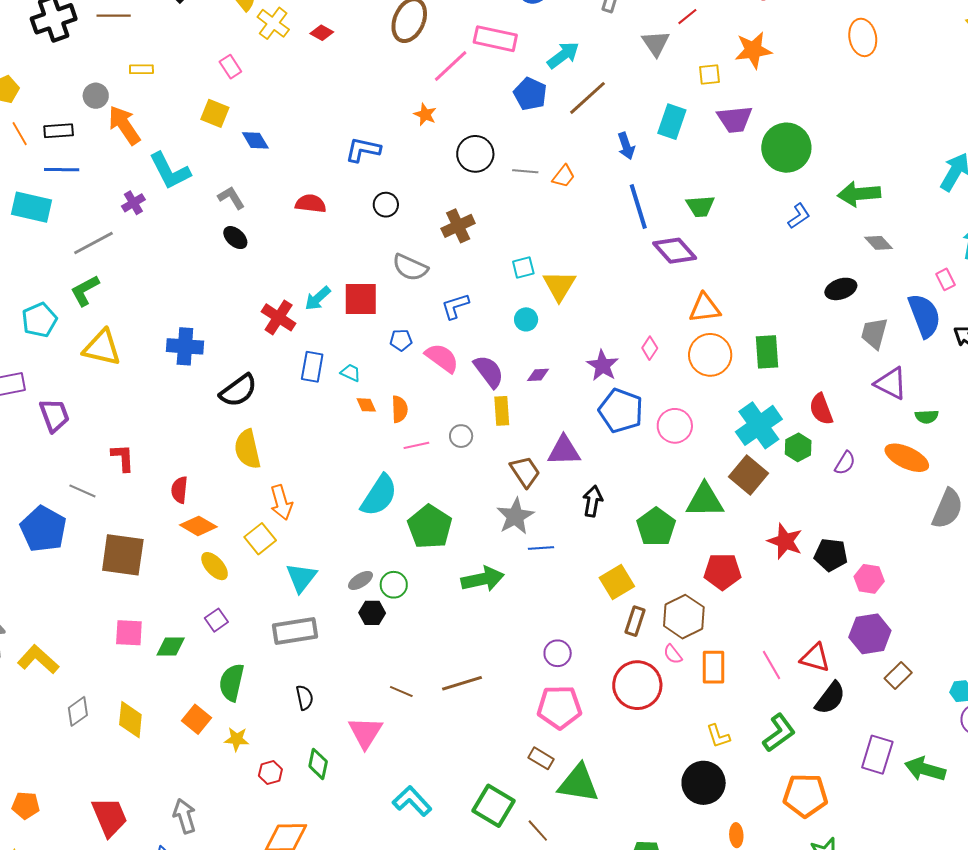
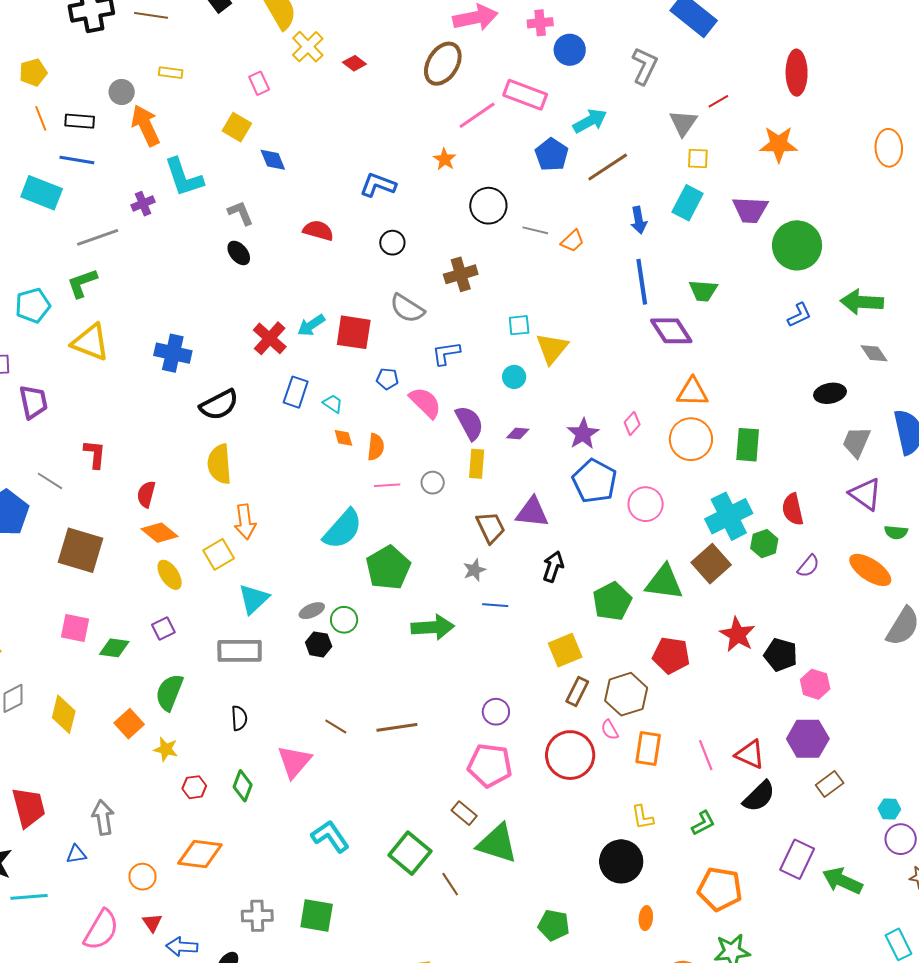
yellow square: (709, 75) -> (698, 159), moved
gray star: (515, 516) -> (474, 570), size x0.6
green L-shape: (779, 733) -> (703, 823), size x0.7

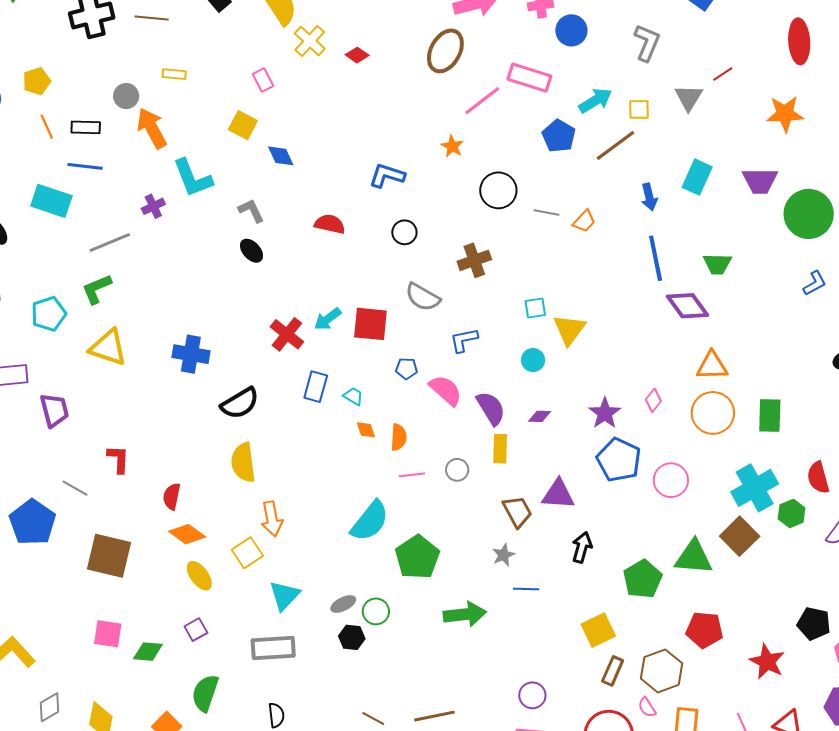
yellow square: (698, 159) -> (639, 109), moved
red star: (737, 635) -> (767, 662), moved

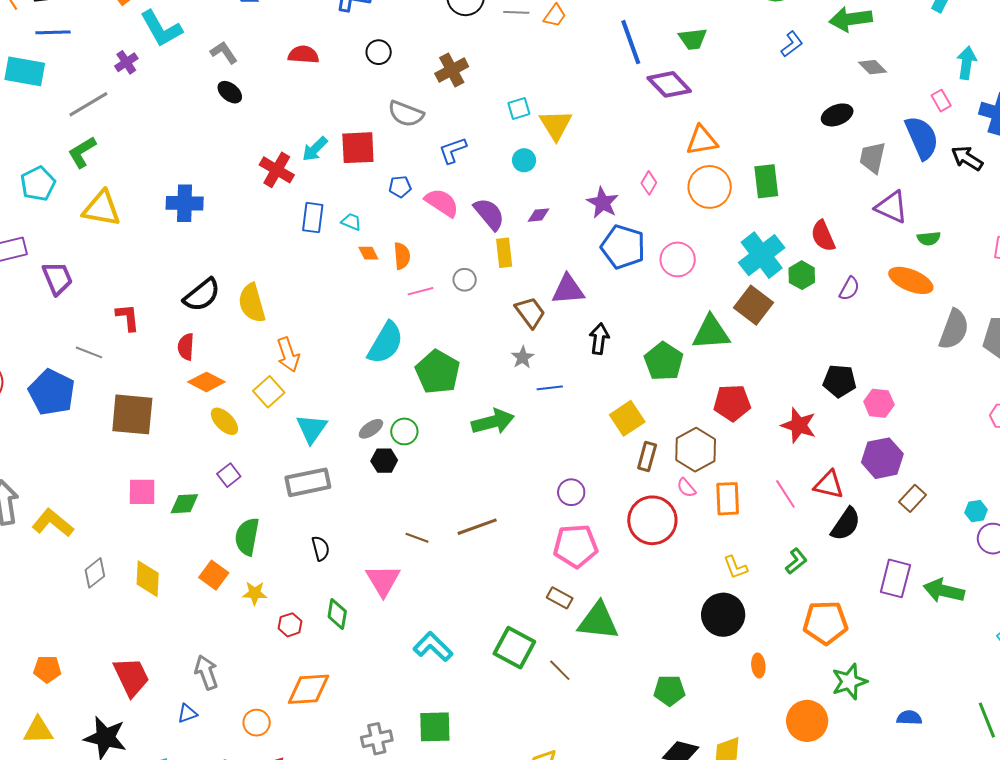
black semicircle: (240, 403) -> (202, 295), moved

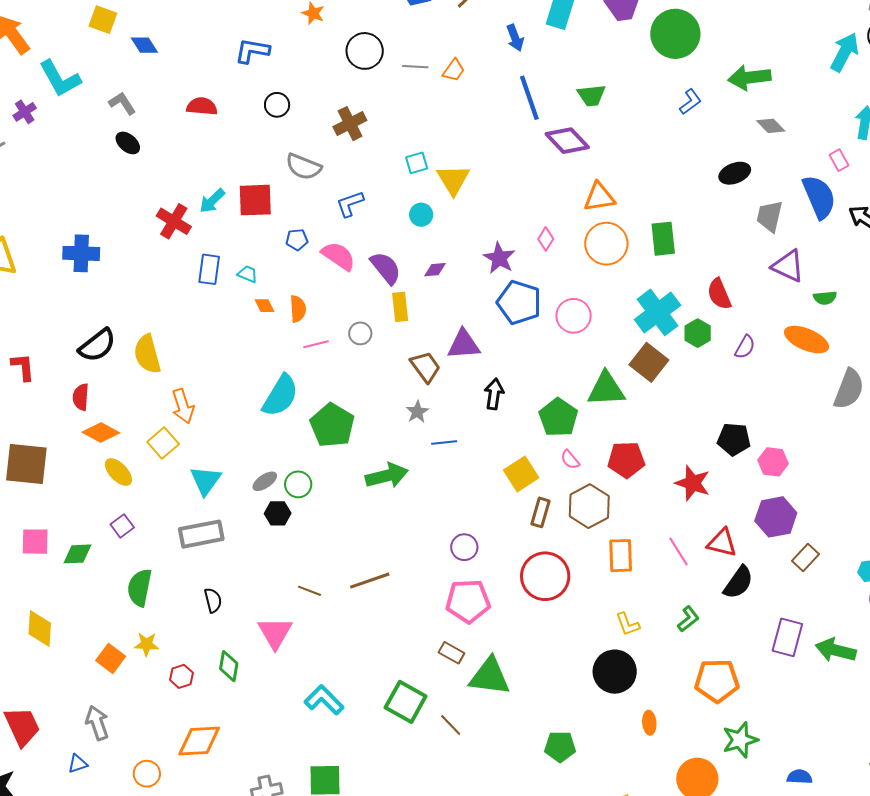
pink semicircle: (686, 488) -> (570, 460), moved
orange square: (214, 575) -> (111, 658), moved

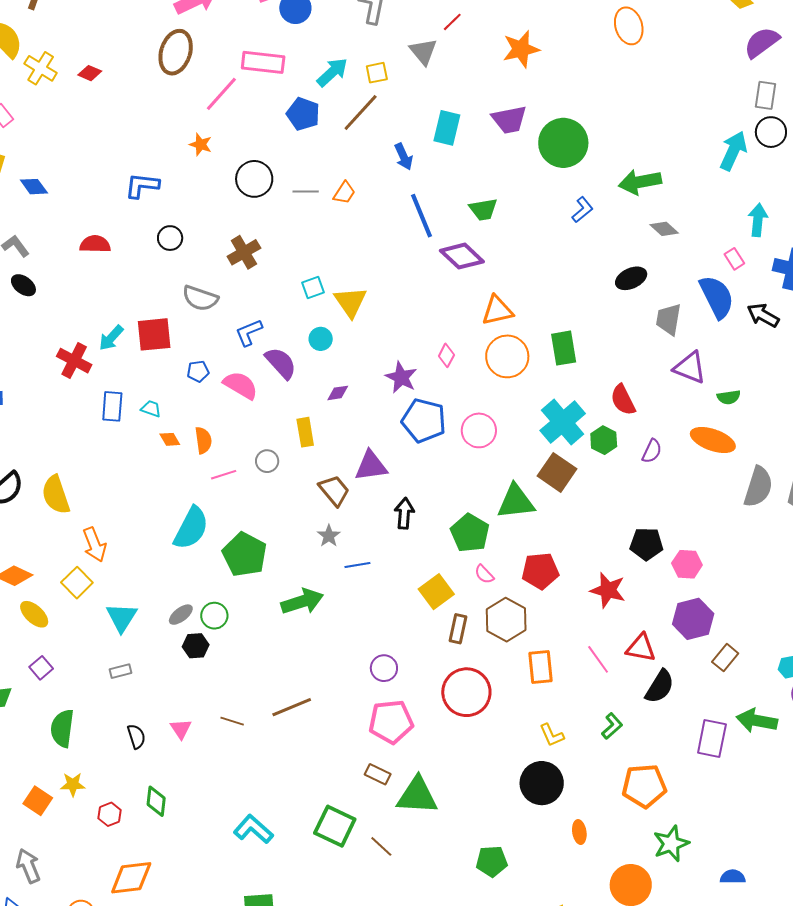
purple semicircle: (386, 268) -> (281, 363), moved
gray rectangle: (201, 534) -> (121, 671), size x0.5
pink triangle: (275, 633) -> (181, 729), moved, size x0.6
green arrow: (836, 650) -> (757, 721), moved

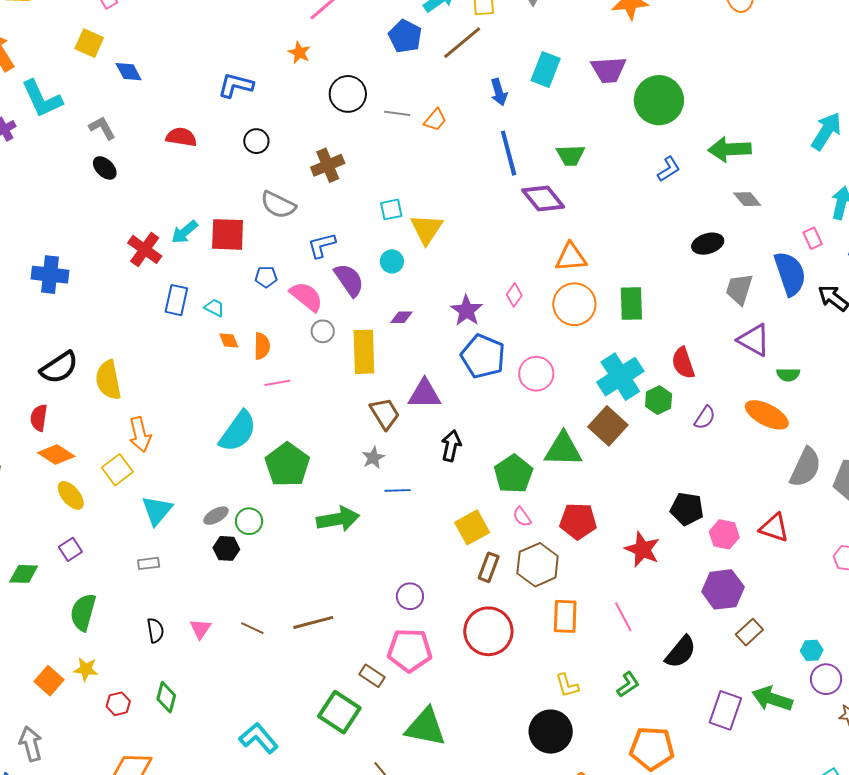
yellow rectangle: (305, 432) -> (364, 352), size x1.5
gray circle: (267, 461) -> (323, 331), moved
red triangle: (641, 648) -> (774, 528), moved
brown rectangle: (378, 774) -> (372, 676), moved
green square: (335, 826) -> (339, 712), moved

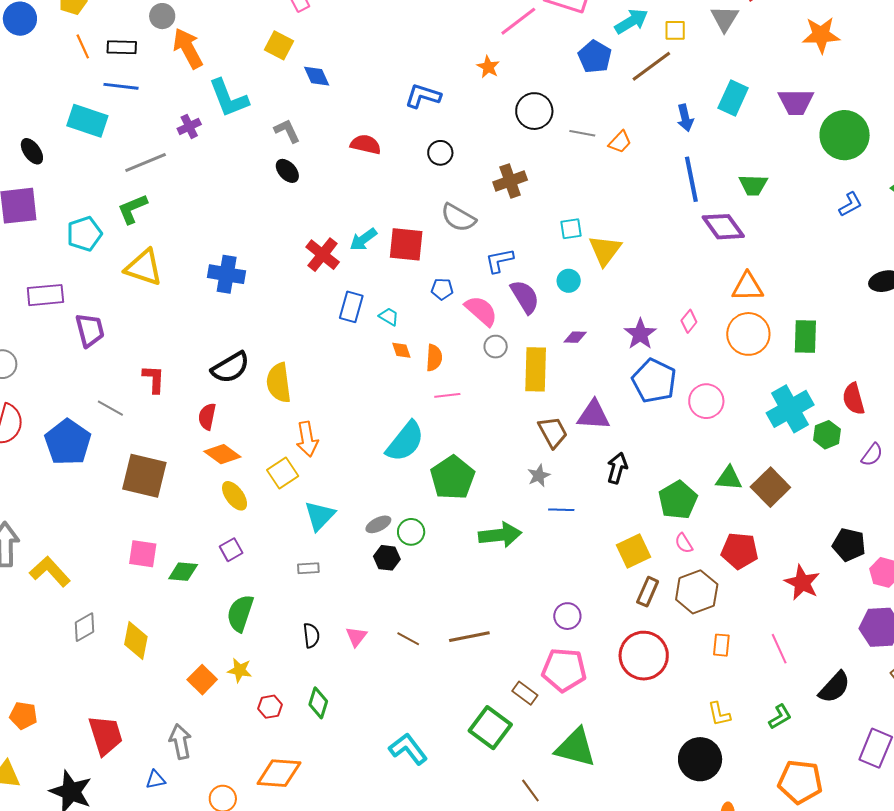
brown square: (608, 426) -> (770, 487), moved
green triangle: (563, 449) -> (729, 478), size x0.7
orange rectangle: (565, 616) -> (721, 645), size x0.7

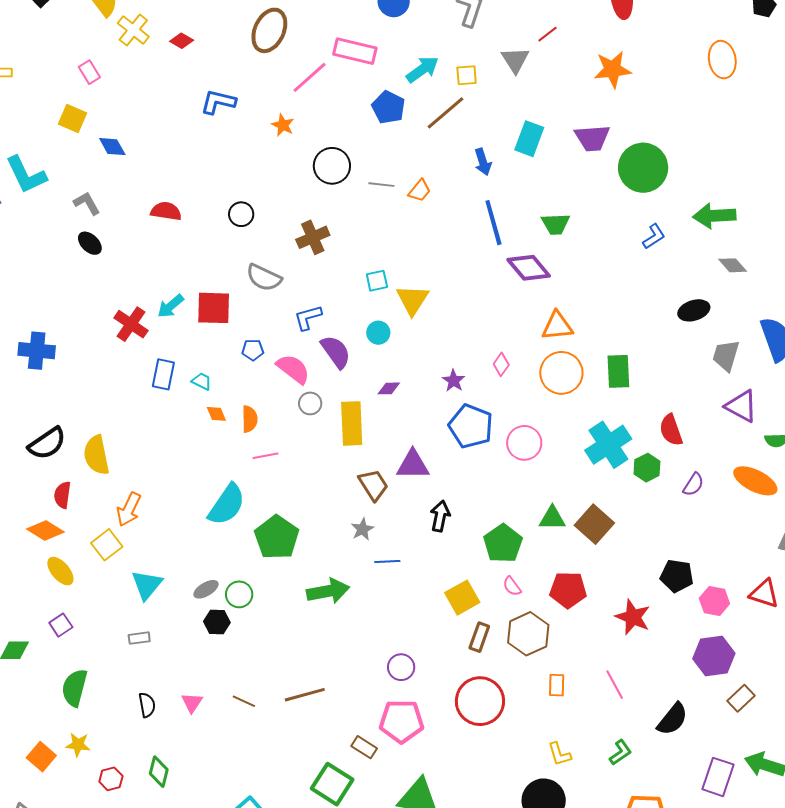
blue L-shape: (423, 96) -> (218, 102), moved
purple star: (640, 334) -> (454, 381), size x0.7
red semicircle: (207, 416) -> (62, 495), moved
orange arrow: (307, 439) -> (129, 509), turned 40

